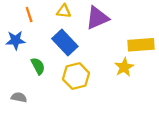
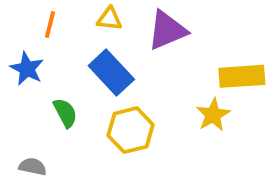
orange line: (29, 15) -> (50, 25), turned 32
blue star: (16, 40) -> (27, 69), turned 30

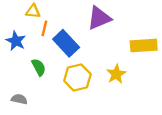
yellow triangle: (109, 19) -> (33, 11), moved
orange line: (50, 25) -> (44, 28), moved
yellow star: (213, 115) -> (116, 74), moved

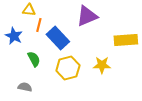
yellow star: (116, 74) -> (102, 65), turned 30
gray semicircle: (19, 99) -> (25, 87), moved

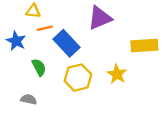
orange line: (39, 25) -> (45, 28), turned 64
yellow star: (102, 65) -> (117, 74), turned 30

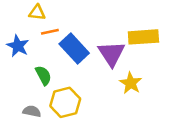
purple triangle: (100, 18) -> (111, 54), moved, turned -40
yellow rectangle: (144, 45) -> (143, 37), moved
yellow hexagon: (78, 78) -> (65, 102), moved

